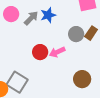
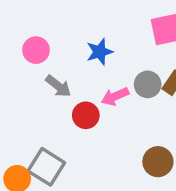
gray arrow: (31, 18) -> (58, 86), moved, turned 84
pink arrow: (57, 52) -> (115, 96), moved

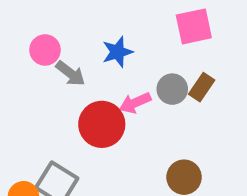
gray arrow: (58, 86) -> (70, 73), moved
red circle: (86, 115) -> (102, 124), size x1.5

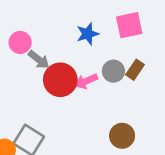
blue star: (117, 52) -> (88, 34), moved
red circle: (102, 124) -> (60, 80), moved

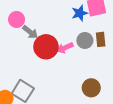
blue star: (88, 34) -> (80, 13), moved
brown rectangle: (135, 70) -> (101, 39), turned -40

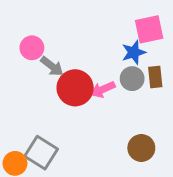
blue star: (80, 13) -> (134, 52), moved

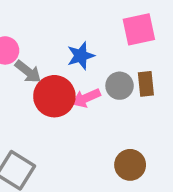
blue star: (134, 52) -> (81, 56), moved

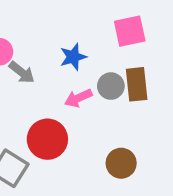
brown rectangle: (146, 84) -> (137, 84), size x1.4
red circle: (54, 96) -> (47, 139), moved

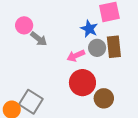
blue star: (73, 57) -> (89, 29), moved, turned -30
red circle: (47, 139) -> (82, 83), moved

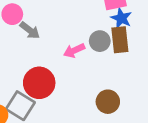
blue star: (89, 29) -> (121, 18), moved
red circle: (82, 83) -> (39, 83), moved

